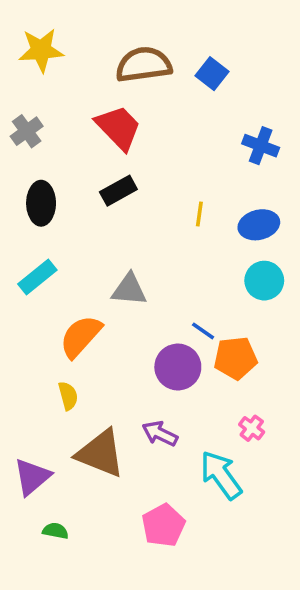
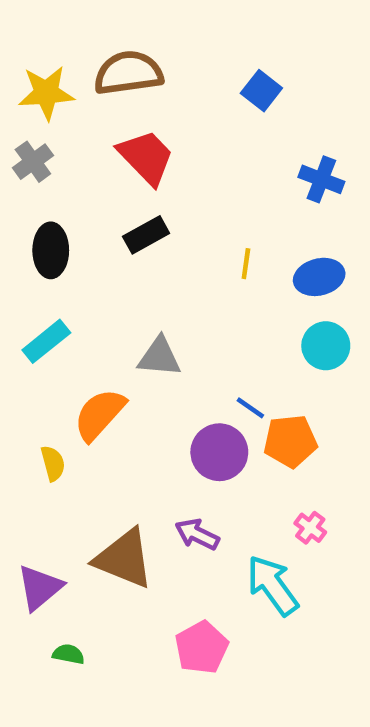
yellow star: (41, 50) -> (46, 93), moved
brown semicircle: (144, 65) -> (128, 73), moved
yellow semicircle: (68, 396) -> (53, 463), moved

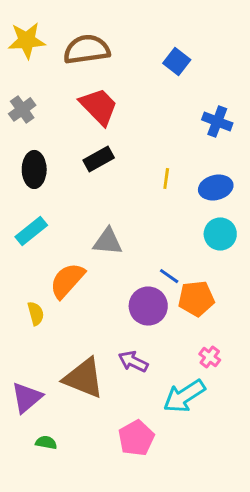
yellow star: (46, 93) -> (27, 40), moved
cyan arrow: (273, 585) -> (184, 396), turned -87

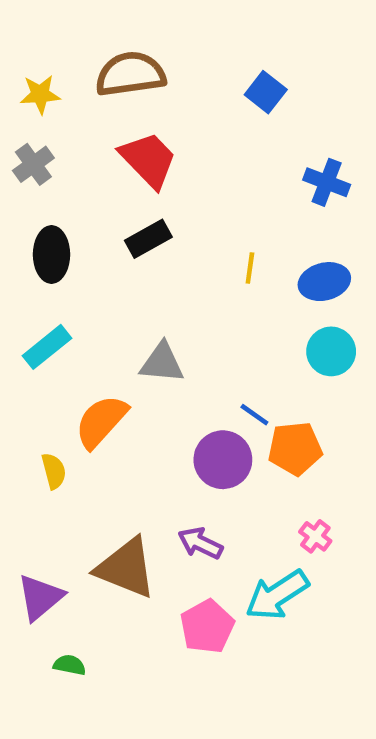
yellow star: (27, 40) -> (40, 94), moved, size x0.7
pink pentagon: (136, 438) -> (207, 627), moved

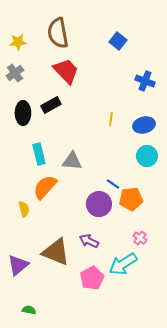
brown semicircle: (130, 74) -> (58, 33), turned -92
black rectangle: (148, 239) -> (51, 105), moved
cyan rectangle: (47, 347) -> (39, 154), moved, turned -65
green semicircle: (70, 665) -> (29, 310), moved

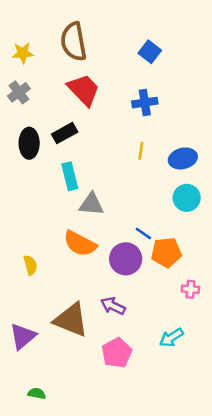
blue cross: (145, 81) -> (145, 103), moved, turned -30
cyan rectangle: (39, 154) -> (70, 176), moved
orange semicircle: (45, 187) -> (80, 244), moved, turned -104
pink cross: (140, 238) -> (190, 289), moved, turned -32
cyan arrow: (123, 264) -> (171, 338), moved, size x0.7

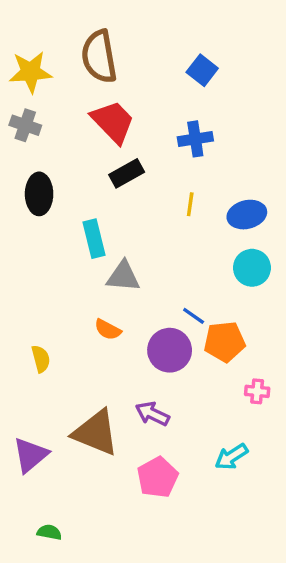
yellow star: (23, 53) -> (30, 72), size x1.4
gray cross: (19, 92) -> (25, 125), turned -35
black rectangle: (65, 133) -> (127, 173), moved
orange semicircle: (80, 244) -> (108, 330), size x0.6

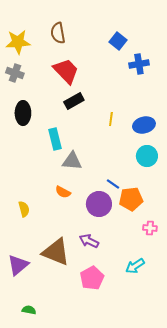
brown semicircle: (99, 57) -> (58, 33), size x0.7
blue cross: (195, 139) -> (139, 64), moved

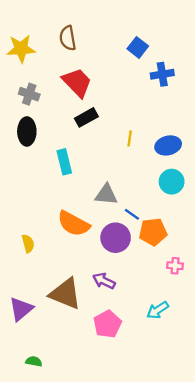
gray cross: (15, 73) -> (29, 94), moved
gray triangle: (72, 161) -> (106, 195), moved
orange semicircle: (63, 192) -> (74, 224), size x1.8

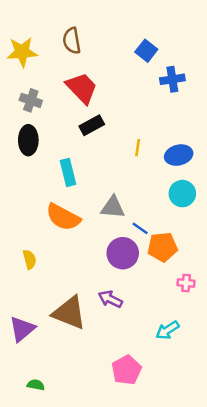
orange semicircle: (74, 224) -> (63, 217), moved
pink pentagon: (107, 324) -> (126, 370), moved

